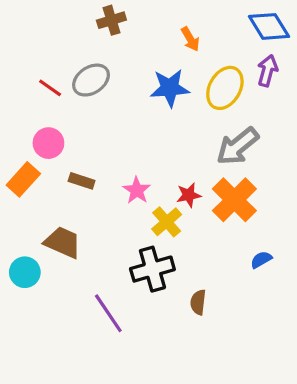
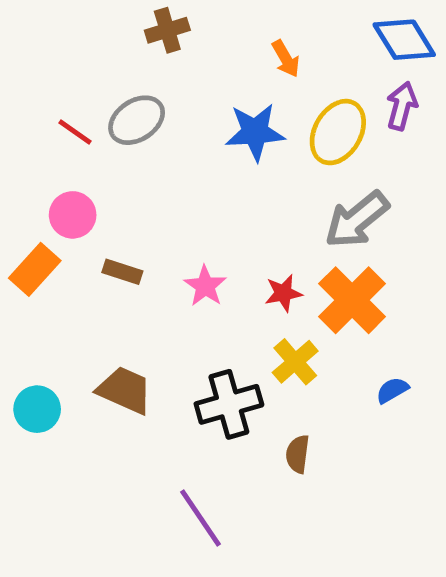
yellow cross: (167, 222) -> (295, 362), moved
brown trapezoid: (63, 242) -> (125, 390), moved
purple line: (108, 313) -> (201, 518), moved

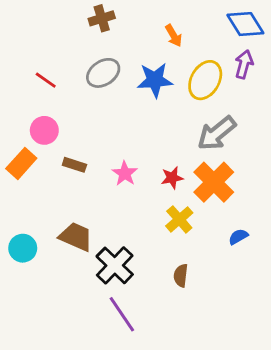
gray ellipse: (137, 120) -> (103, 73), moved
black cross: (229, 404) -> (115, 265), moved, turned -30

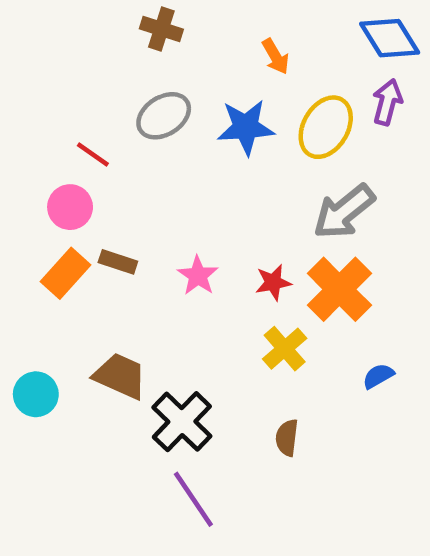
brown cross: (102, 18) -> (161, 29), turned 35
red line: (46, 80) -> (93, 155), moved
orange rectangle: (21, 163) -> (65, 273), moved

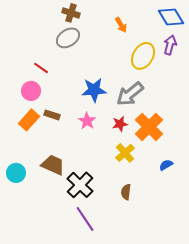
gray ellipse: (164, 116) -> (68, 38), moved
blue star: (246, 127) -> (94, 90), moved
gray arrow: (344, 212) -> (130, 94), moved

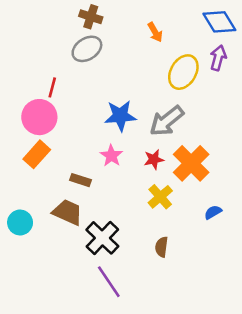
red line: (41, 68) -> (52, 87), turned 70
pink circle: (31, 91) -> (39, 117), size x1.4
brown rectangle: (52, 115) -> (80, 180), moved

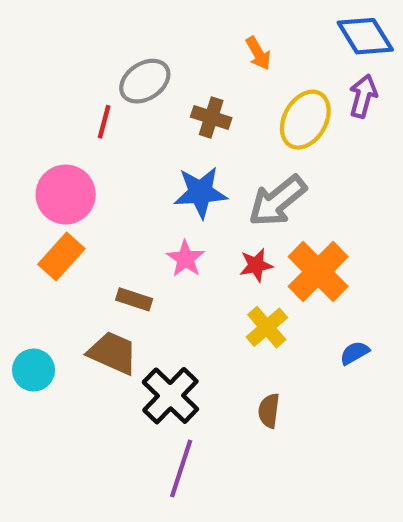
brown cross: (91, 17) -> (211, 117), moved
red line: (52, 87) -> (104, 122), moved
purple line: (109, 282) -> (181, 468), turned 52

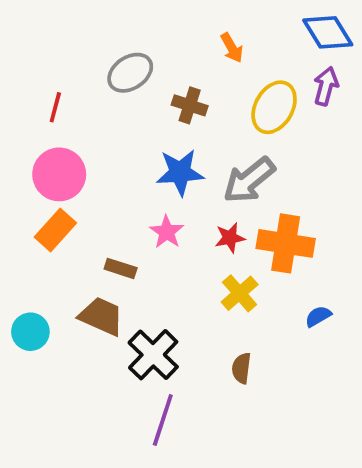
red line: (104, 122) -> (55, 107), moved
orange cross: (318, 272) -> (286, 243), turned -36

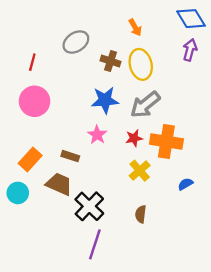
yellow ellipse: (274, 107) -> (141, 64), moved, turned -44
orange rectangle: (55, 230) -> (30, 159), moved

